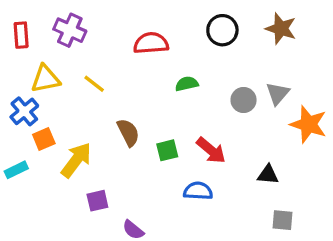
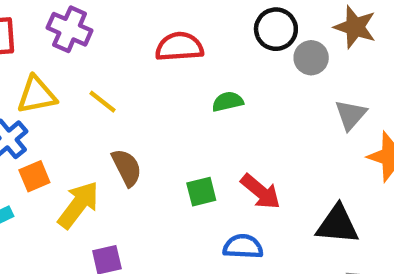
gray circle: (244, 100) -> (311, 58), moved
brown semicircle: (128, 132) -> (127, 167), moved
black triangle: (268, 175) -> (337, 225), size x1.5

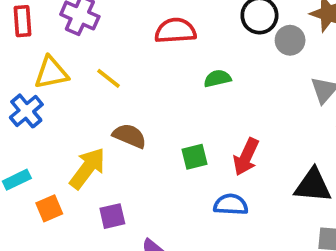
brown semicircle: (127, 167) -> (130, 136), turned -40
orange square: (34, 176) -> (49, 208), moved
red arrow: (261, 192) -> (246, 157), turned 75

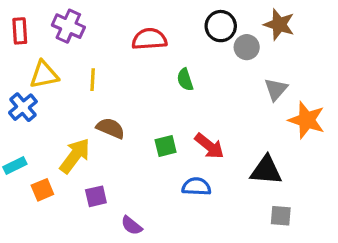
yellow line: (109, 78) -> (93, 80), turned 55
green semicircle: (217, 78) -> (185, 80), turned -95
red arrow: (246, 157) -> (209, 146), turned -76

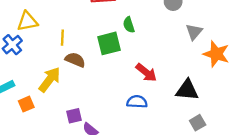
yellow line: (93, 80) -> (62, 38), moved
green square: (166, 146) -> (109, 43), moved, size x1.5
purple square: (96, 196) -> (74, 116), moved
gray square: (281, 216) -> (198, 123), turned -35

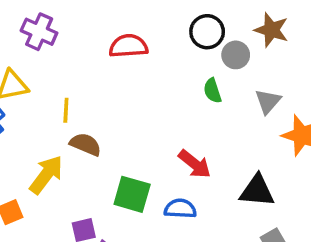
green semicircle: (129, 25) -> (212, 91), moved
green square: (109, 43) -> (132, 194), moved, turned 30

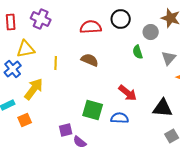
black circle: (207, 32) -> (121, 19), moved
brown semicircle: (86, 144) -> (90, 60), moved
yellow arrow: (46, 175) -> (34, 89), moved

